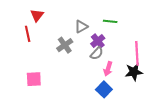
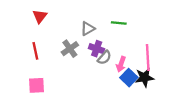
red line: (28, 34) -> (35, 51), moved
purple cross: (98, 41) -> (97, 49), moved, turned -32
pink arrow: (108, 69) -> (121, 64), moved
blue square: (104, 89) -> (129, 78), moved

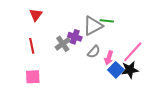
gray triangle: (88, 29) -> (93, 26), moved, size x1.5
purple cross: (97, 49) -> (75, 37), moved
pink line: (148, 58) -> (133, 52), turned 45

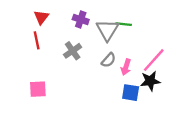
gray triangle: (93, 26) -> (107, 30), turned -30
purple cross: (75, 37) -> (81, 20), moved
red line: (32, 46) -> (37, 40), moved
blue square: (116, 70) -> (131, 93), moved, turned -35

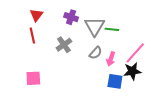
green line: (124, 24) -> (112, 29), moved

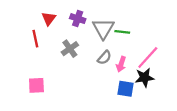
red triangle: (36, 15) -> (49, 19), moved

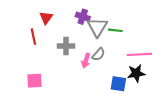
purple cross: (78, 19) -> (83, 17), moved
gray cross: (70, 49) -> (66, 46), turned 35
pink line: (148, 58) -> (139, 54), turned 45
pink arrow: (121, 64) -> (86, 61), moved

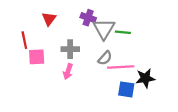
red line: (33, 37) -> (24, 40), moved
pink line: (139, 54) -> (121, 67), moved
pink arrow: (86, 61) -> (68, 71), moved
pink square: (34, 81) -> (37, 57), moved

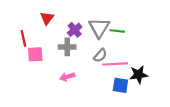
purple cross: (88, 18) -> (75, 30), moved, turned 32
pink arrow: (68, 71) -> (67, 77), moved, turned 56

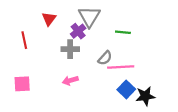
gray triangle: (99, 28) -> (89, 17), moved
pink square: (35, 54) -> (22, 84), moved
black star: (139, 75) -> (145, 96), moved
blue square: (120, 85) -> (126, 89), turned 35

